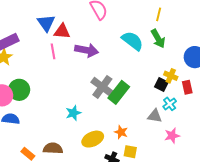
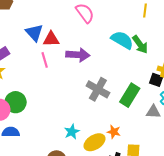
green arrow: (158, 39) -> (140, 44), moved
green rectangle: (119, 92) -> (130, 95), moved
cyan star: (73, 113) -> (72, 132), moved
orange star: (121, 132) -> (114, 132), moved

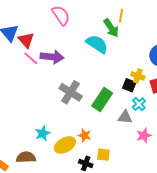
red triangle: (51, 39) -> (26, 40), turned 48
green arrow: (140, 44) -> (111, 28), moved
pink line: (45, 60) -> (31, 58), moved, turned -35

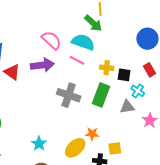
pink semicircle: (61, 15) -> (51, 40), moved
red triangle: (26, 40) -> (12, 72), moved
pink line: (31, 58) -> (77, 60), moved
yellow cross: (138, 76) -> (107, 68), moved
cyan star: (43, 133) -> (39, 144), moved

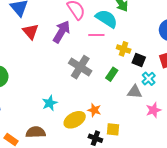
pink line: (77, 60) -> (96, 35), turned -42
purple arrow: (42, 65) -> (62, 32), turned -65
green rectangle: (101, 95) -> (112, 74), size x0.6
cyan star: (39, 144) -> (50, 103), moved

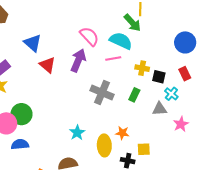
yellow ellipse: (75, 120) -> (104, 145), turned -55

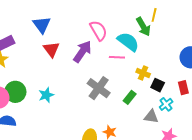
cyan star: (77, 133) -> (46, 95), moved

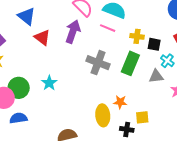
pink line: (117, 57) -> (108, 28), turned 35
green rectangle: (130, 97) -> (130, 63), size x1.6

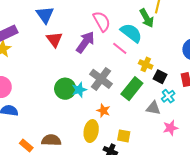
cyan star: (49, 83) -> (79, 90), moved
green circle: (19, 88) -> (65, 89), moved
orange star: (120, 102) -> (103, 111), moved
yellow square: (142, 117) -> (124, 136), moved

